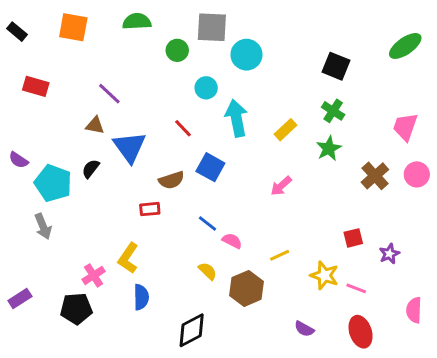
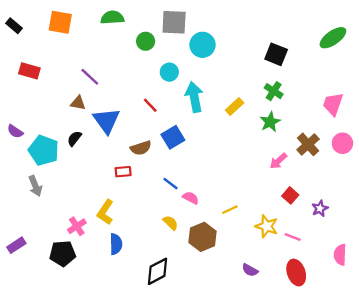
blue square: (210, 167) -> (173, 137), turned 30
pink arrow: (281, 186) -> (278, 161), moved
red square: (353, 238) -> (290, 195), turned -35

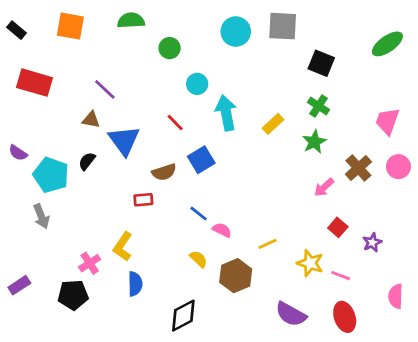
gray square: (174, 22) -> (283, 26), moved
cyan circle: (203, 45) -> (236, 32), moved
red rectangle: (29, 71) -> (34, 83), size x1.4
purple semicircle: (250, 270) -> (291, 314), size x1.6

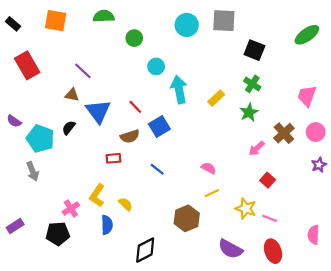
red rectangle: (34, 83) -> (27, 65), turned 44
red line: (175, 123) -> (135, 107), moved
pink semicircle: (222, 230) -> (209, 168), moved
purple star: (372, 242) -> (319, 165), moved
yellow semicircle: (199, 259) -> (126, 204), moved

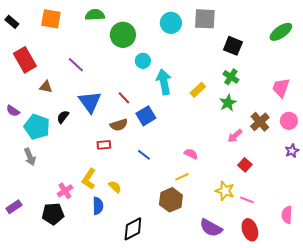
green circle: (134, 38) -> (123, 35), size x1.6
brown triangle: (72, 95) -> (46, 87), moved
yellow line: (212, 193) -> (182, 177), moved

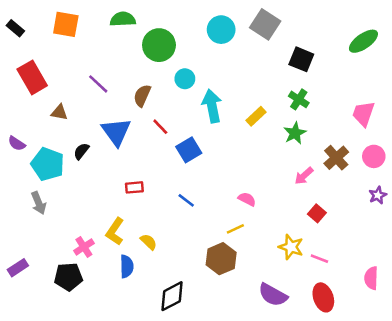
gray square: (205, 19) -> (265, 24), turned 30
brown semicircle: (119, 125) -> (142, 96), moved, turned 132

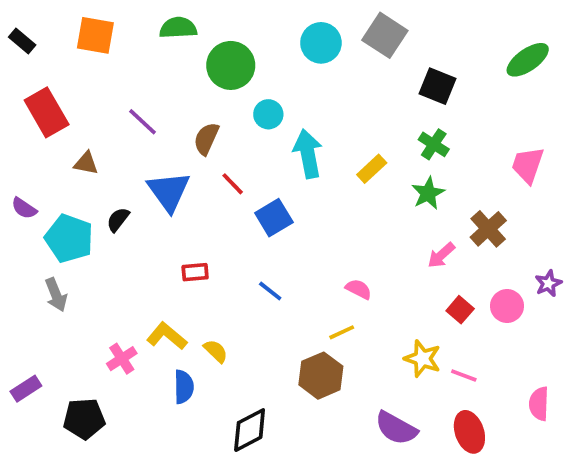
pink circle: (374, 156) -> (507, 306), moved
yellow L-shape: (115, 231) -> (167, 336), turned 96
black pentagon: (68, 277) -> (84, 419), moved

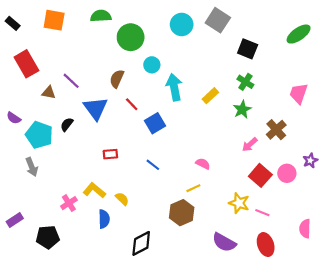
purple line: (142, 122) -> (71, 81), moved
red square: (460, 310) -> (260, 175), size x1.5

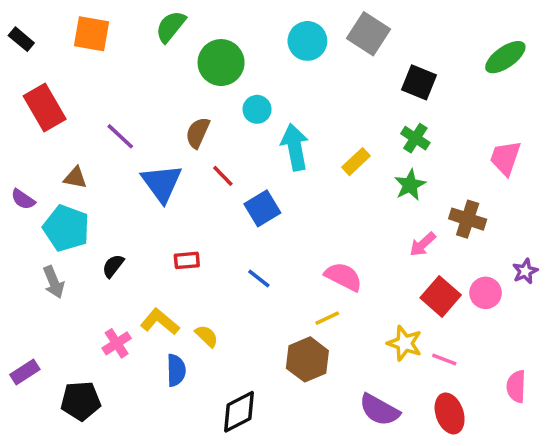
green semicircle: (101, 16) -> (171, 27), turned -48
brown triangle: (49, 92) -> (75, 178), moved
black semicircle: (67, 124) -> (113, 266), moved
brown cross: (276, 130) -> (468, 219), turned -30
pink semicircle: (203, 164) -> (343, 277), size x1.5

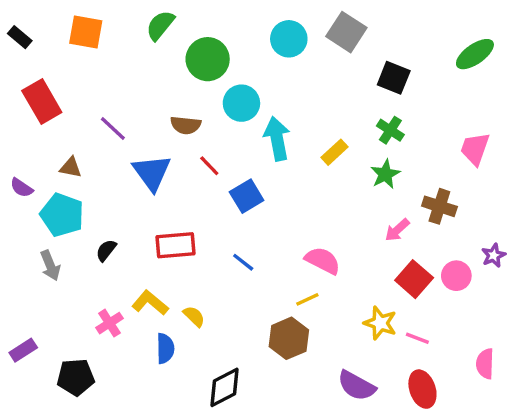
cyan circle: (257, 109) -> (241, 103), size x1.4
brown semicircle: (198, 133) -> (186, 125), turned -108
red rectangle: (187, 260) -> (175, 245), size x1.6

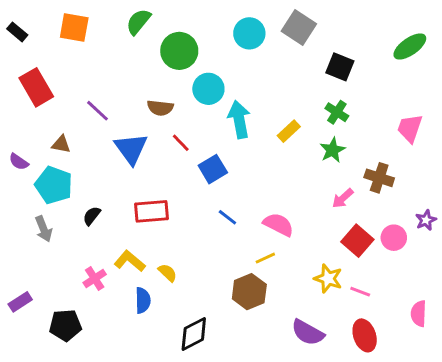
blue line: (243, 262) -> (227, 217), moved

